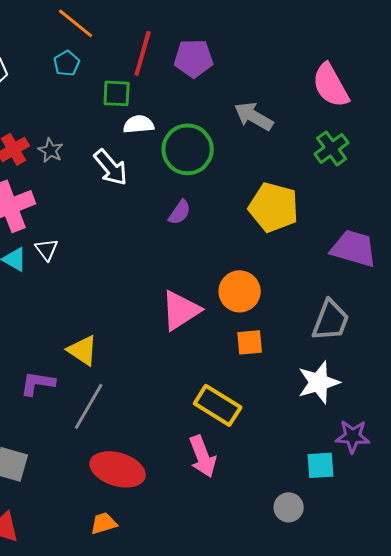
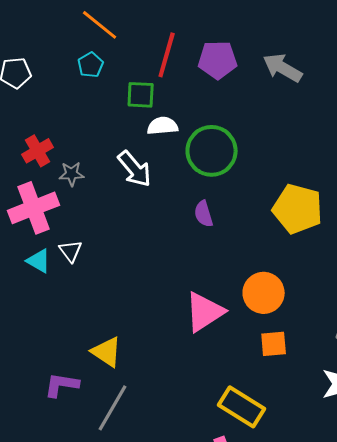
gray arrow: (254, 116) -> (283, 68), moved
gray star: (51, 150) -> (72, 174), moved, turned -30
purple semicircle: (180, 212) -> (204, 214), turned 128

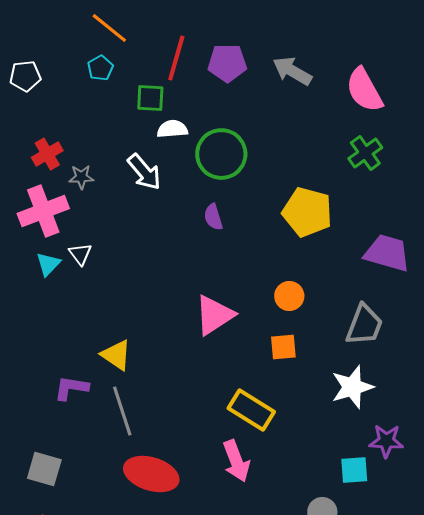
cyan triangle: (39, 261) -> (48, 264), turned 44
orange circle: (264, 293) -> (289, 296), moved, size x0.7
gray line: (113, 408) -> (122, 411), turned -48

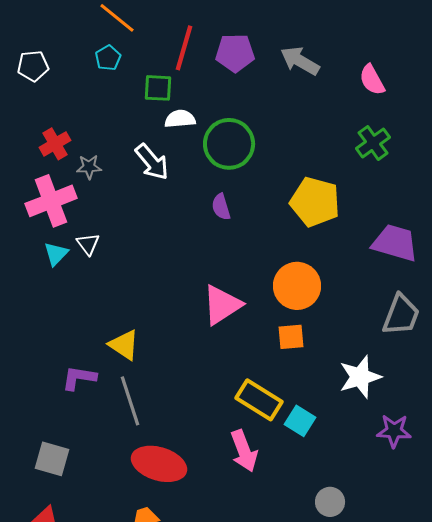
pink semicircle: (364, 90) -> (372, 80), size x0.7
orange circle: (289, 296) -> (297, 286), size x1.6
gray trapezoid: (364, 325) -> (401, 315), moved
cyan square: (354, 470) -> (300, 421), moved, turned 36

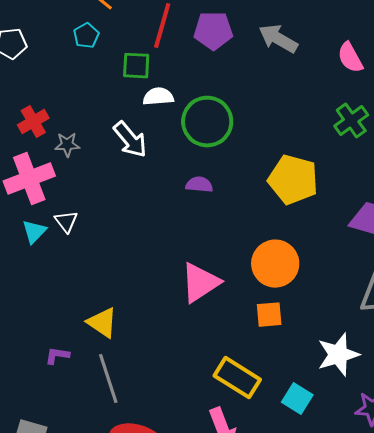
purple semicircle: (221, 207) -> (199, 185), turned 112
purple L-shape: (79, 378) -> (57, 356), size x0.7
cyan square: (300, 421) -> (297, 399), moved

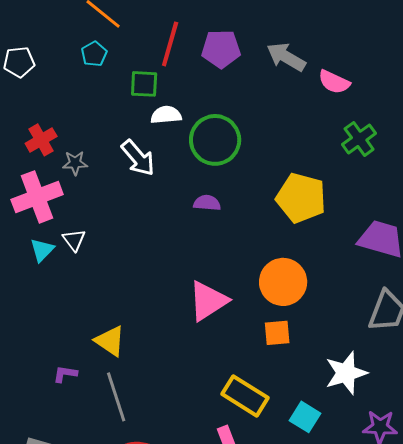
pink semicircle: (350, 58) -> (334, 82), moved, turned -36

